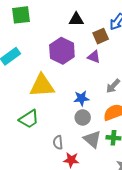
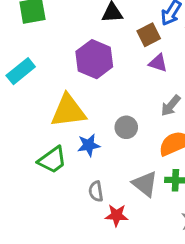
purple triangle: (94, 57) -> (158, 63), moved
blue star: (81, 98) -> (89, 145), moved
gray circle: (83, 117) -> (126, 127), moved

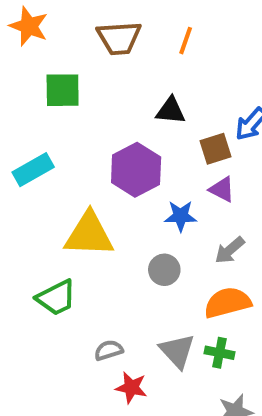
blue star: (89, 145) -> (181, 216), moved
gray semicircle: (96, 191) -> (109, 350), turned 72

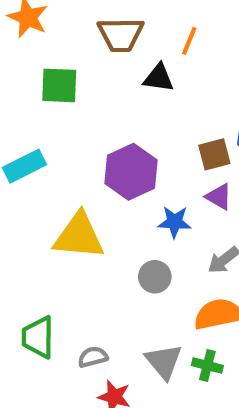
black triangle: (171, 111) -> (159, 78), moved
green trapezoid: (56, 298) -> (38, 337), moved, turned 114

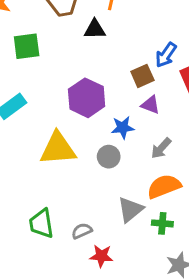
gray circle: (155, 277) -> (109, 157), moved
gray triangle: (164, 361) -> (130, 210), moved, turned 40

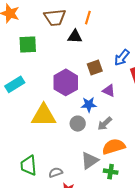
brown square: (142, 76) -> (95, 68), moved
gray arrow: (161, 148) -> (105, 124), moved

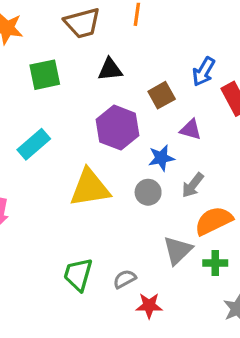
black triangle: (75, 37) -> (110, 69), moved
green trapezoid: (29, 165) -> (78, 274), turned 30

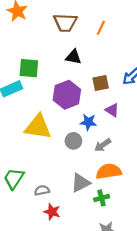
green square: (45, 75) -> (29, 68), moved
green cross: (215, 263) -> (102, 198), turned -32

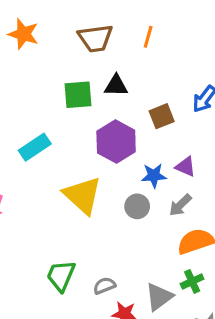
green square: (29, 68) -> (78, 95), moved
purple triangle: (112, 110) -> (185, 167), moved
yellow triangle: (38, 127) -> (83, 195), turned 44
gray triangle: (81, 183) -> (159, 297), moved

